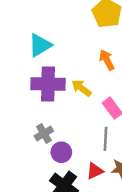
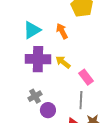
orange arrow: (107, 60) -> (62, 31), moved

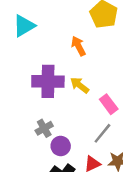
cyan triangle: (32, 30) -> (24, 26), moved
gray line: (81, 100) -> (102, 133), turned 36

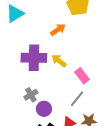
orange arrow: (78, 46) -> (58, 30), turned 84

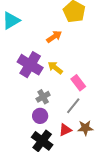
purple cross: (34, 58) -> (30, 65), turned 30
gray cross: (31, 95) -> (43, 97), moved

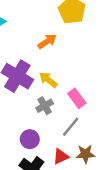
gray cross: (43, 97) -> (45, 106), moved

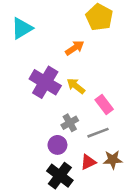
gray cross: (45, 106) -> (70, 123), moved
gray line: (71, 127) -> (98, 133), turned 30

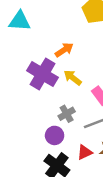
cyan triangle: (22, 28) -> (20, 21), turned 35
orange arrow: (75, 48) -> (64, 50), moved

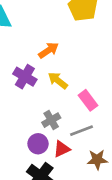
purple cross: (42, 74) -> (25, 77), size x0.7
red triangle: (85, 152) -> (62, 149), moved

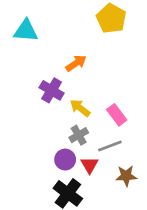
yellow arrow: (58, 81) -> (80, 108), moved
red triangle: (62, 149) -> (90, 165), turned -36

